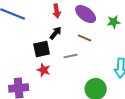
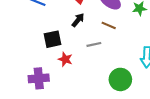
black square: (42, 49) -> (53, 39), moved

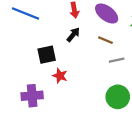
gray line: (94, 44) -> (117, 60), moved

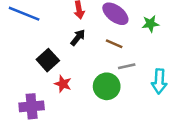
black square: (47, 55) -> (48, 60), turned -30
green circle: (118, 97) -> (107, 86), moved

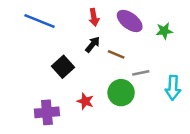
brown line: (114, 44) -> (116, 54), moved
red star: (63, 84) -> (85, 101), moved

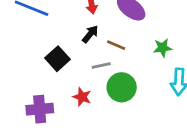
green star: (164, 31) -> (163, 48), moved
gray line: (141, 73) -> (101, 65), moved

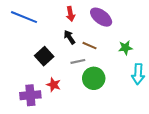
black arrow: (90, 34) -> (69, 37), turned -72
red star: (82, 97) -> (54, 85), moved

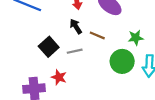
gray line: (78, 61) -> (75, 51), moved
green circle: (94, 78) -> (122, 61), moved

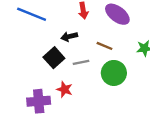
black arrow: (76, 26) -> (69, 37), moved, turned -70
green circle: (122, 61) -> (114, 73), moved

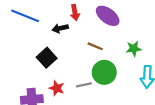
black arrow: (69, 37) -> (60, 28), moved
gray line: (81, 62) -> (84, 85), moved

